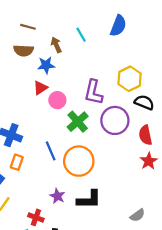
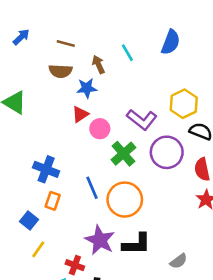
purple L-shape: (93, 92) -> (142, 120), turned -65
purple star: (57, 196) -> (100, 240), size x1.6
gray semicircle: (137, 215) -> (178, 261), moved

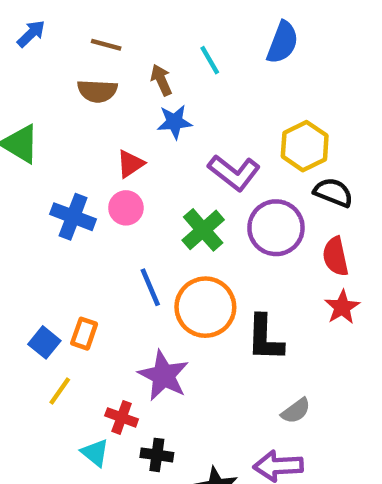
blue star: (87, 88) -> (174, 122), moved
pink circle: (100, 129) -> (126, 208), moved
blue cross: (46, 169) -> (73, 217), moved
orange rectangle: (53, 201) -> (84, 334), moved
black L-shape: (137, 244) -> (265, 338), moved, turned 92

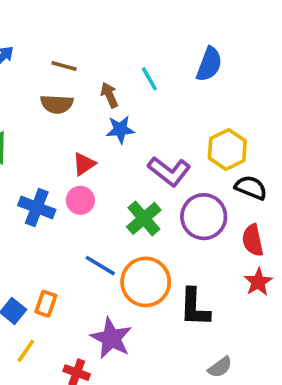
blue line: (150, 287) -> (100, 266), turned -36

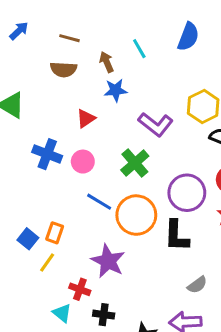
pink circle: (80, 200) -> (83, 162), moved
purple circle: (204, 217) -> (187, 193), moved
yellow line: (26, 351) -> (47, 263), moved

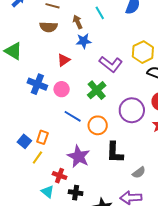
orange circle: (136, 215) -> (98, 125), size x0.7
black L-shape: (176, 236) -> (115, 152), moved

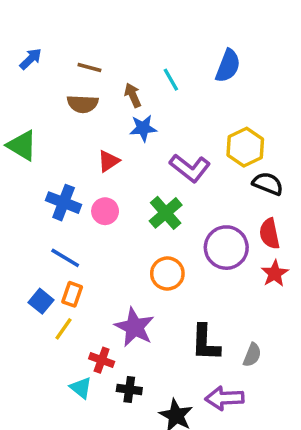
blue line: (73, 116) -> (65, 258), moved
black L-shape: (115, 152) -> (205, 343), moved
gray semicircle: (139, 173) -> (252, 355), moved, turned -32

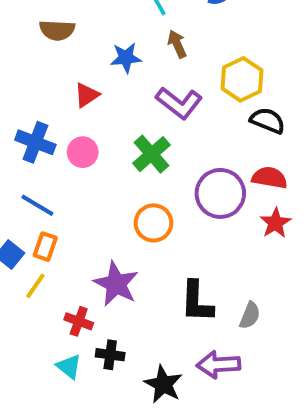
brown arrow: (133, 95) -> (177, 44), moved
red semicircle: (270, 234) -> (270, 178), turned 112
cyan triangle: (81, 388) -> (69, 367), moved

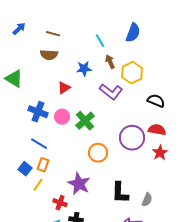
yellow hexagon: (242, 79) -> (132, 73), moved
green cross: (151, 154) -> (85, 121), moved

